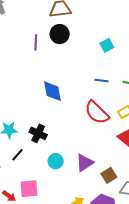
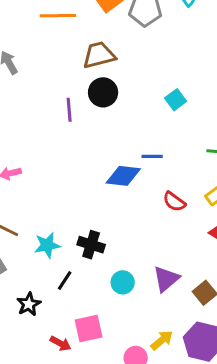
blue line: (101, 80) -> (152, 156), moved
blue diamond: (52, 91) -> (123, 176), moved, turned -65
red semicircle: (97, 112) -> (174, 202), size x0.6

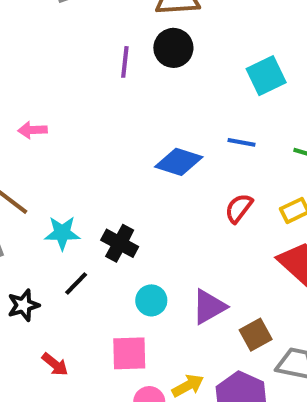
cyan square: (176, 100) -> (266, 76), size x1.4
blue line: (152, 156) -> (241, 142), moved
red semicircle: (174, 202) -> (239, 208), turned 80
pink square: (89, 329) -> (129, 353), moved

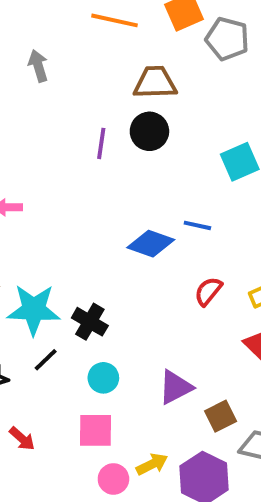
blue line: (241, 142) -> (197, 225), moved
cyan star: (62, 233) -> (34, 310), size x1.5
cyan circle: (151, 300) -> (103, 378), moved

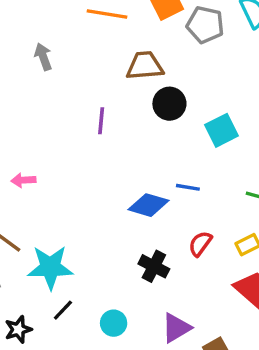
black circle: (149, 131) -> (169, 104), moved
black cross: (90, 322) -> (154, 266), moved

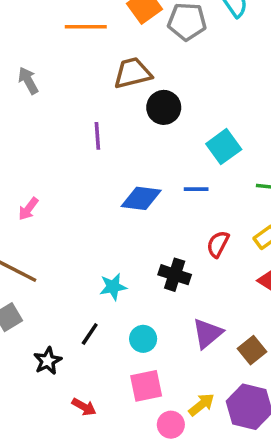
cyan square: (221, 130) -> (224, 147), moved
pink arrow: (23, 180) -> (28, 209), turned -40
blue diamond: (148, 205) -> (141, 198), moved
cyan star: (50, 267) -> (113, 287), moved, size x0.6

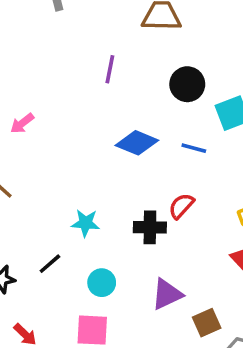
black circle: (164, 107) -> (187, 84), moved
red semicircle: (218, 244) -> (181, 206), moved
black cross: (175, 275) -> (150, 227), turned -32

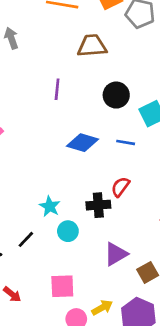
cyan star: (86, 223) -> (50, 206), turned 30
cyan circle: (102, 283) -> (68, 231), moved

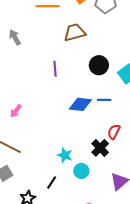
blue line: (126, 142) -> (104, 100), moved
black cross: (98, 205) -> (100, 148), turned -30

